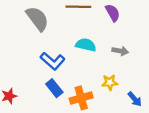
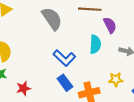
purple semicircle: (113, 13) -> (110, 25), moved
cyan semicircle: (86, 45) -> (95, 44), turned 78

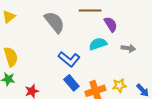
cyan semicircle: (95, 44) -> (98, 44), turned -108
yellow star: (116, 79) -> (119, 85), moved

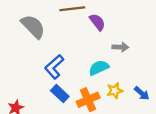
cyan semicircle: (98, 44) -> (99, 68), moved
blue L-shape: (69, 59) -> (54, 67), turned 105

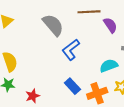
blue L-shape: (54, 67) -> (71, 50), moved

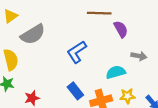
gray semicircle: (53, 25) -> (33, 34), moved, turned 95

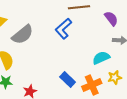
purple semicircle: (121, 29) -> (111, 18), moved
blue L-shape: (77, 52) -> (63, 29), moved

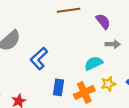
blue L-shape: (63, 29) -> (39, 59), moved
blue rectangle: (68, 80) -> (58, 87), turned 56

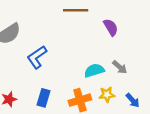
gray arrow: (113, 44) -> (120, 67), moved, turned 32
blue rectangle: (58, 87) -> (43, 98), moved

